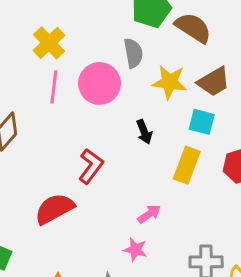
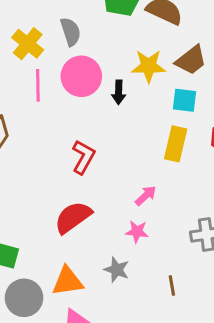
gray semicircle: (133, 53) -> (71, 32), moved
black arrow: (144, 132) -> (119, 92), moved, turned 30
red semicircle: (54, 209) -> (73, 217), moved

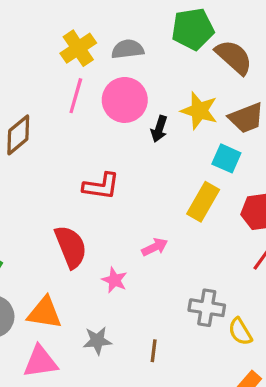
gray semicircle: (71, 32) -> (128, 49), turned -96
red L-shape: (83, 157) -> (101, 186), turned 52
red semicircle: (73, 217) -> (71, 247), turned 87
pink star: (137, 232) -> (114, 280), moved
gray star: (117, 270) -> (97, 341), moved, turned 30

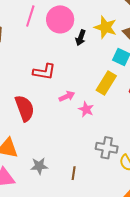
pink arrow: (155, 247) -> (67, 96), moved
pink star: (114, 280) -> (86, 109), moved

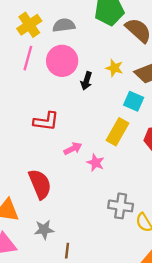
yellow star: (105, 27) -> (114, 68), size x0.7
red semicircle: (25, 108) -> (40, 184), moved
brown line: (74, 173) -> (67, 251), moved

